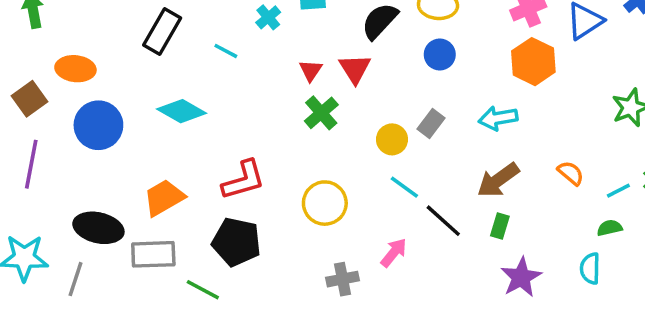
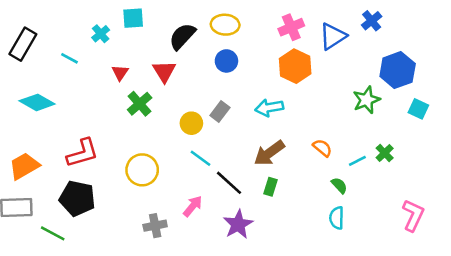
red triangle: (311, 70) -> (120, 73), moved
green semicircle: (609, 228) -> (339, 185), moved, turned 60
purple star: (521, 277) -> (238, 224), moved

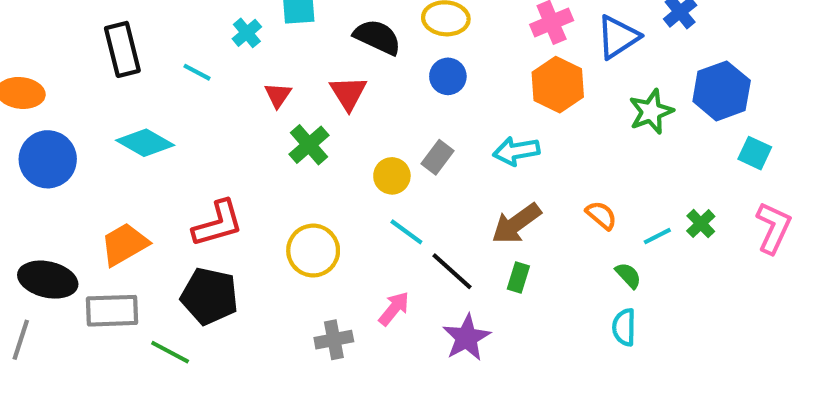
black semicircle: (182, 36) -> (377, 37), turned 72
black rectangle: (23, 44) -> (122, 49), turned -44
green star: (366, 100) -> (651, 112), moved
pink L-shape: (413, 215) -> (773, 228), moved

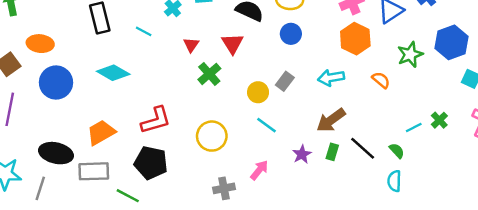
orange semicircle: (601, 215) -> (381, 80), moved
black line: (452, 271) -> (363, 148), moved
purple star: (467, 338) -> (302, 154), moved, size x0.7

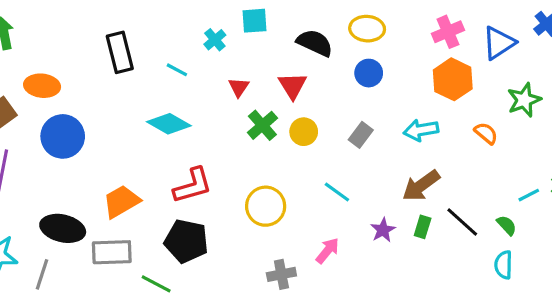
cyan diamond: (113, 73) -> (169, 124), moved
yellow circle: (258, 92) -> (304, 132), moved

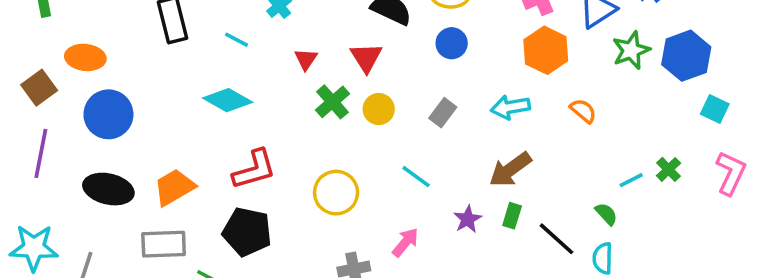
green star: (524, 100) -> (631, 50), moved
black line: (462, 222) -> (557, 239), moved
black ellipse: (63, 228) -> (108, 189), moved

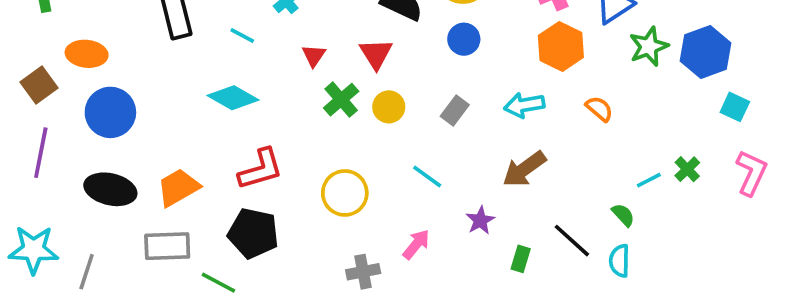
green rectangle: (512, 216) -> (521, 259), moved

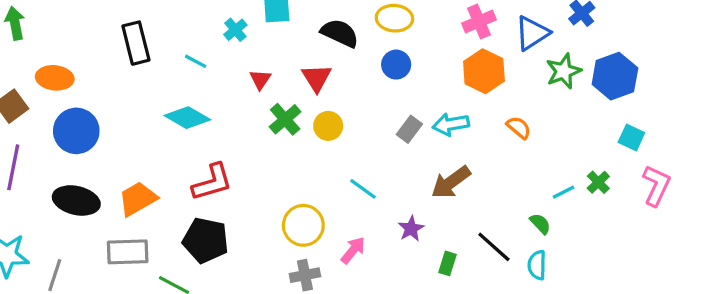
cyan square: (735, 107) -> (631, 138), moved
gray rectangle: (455, 111) -> (409, 129), moved
yellow circle: (345, 193) -> (303, 225), moved

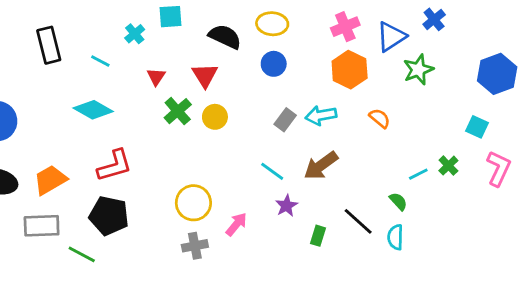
blue hexagon: (615, 76) -> (497, 74), moved
cyan line: (363, 189) -> (272, 171), moved

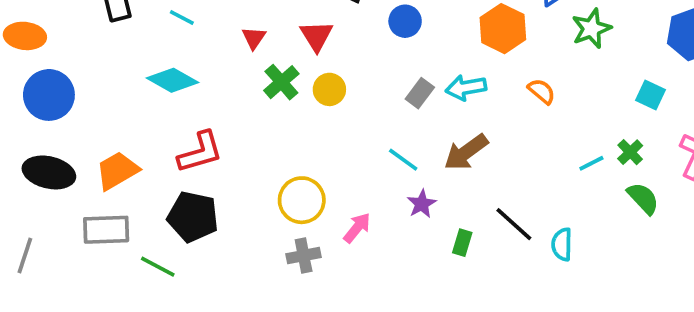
cyan square: (477, 127) -> (650, 95), moved
green semicircle: (398, 201) -> (643, 198), moved, size x1.4

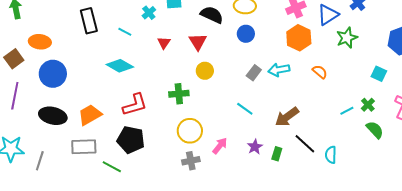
green cross: (281, 82) -> (179, 94), moved, turned 36
brown arrow: (466, 152) -> (287, 117), moved
purple star: (422, 204) -> (255, 147), moved

